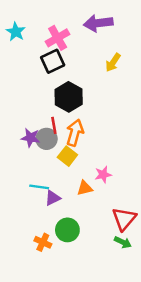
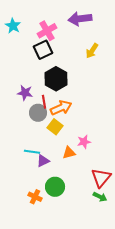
orange arrow: (75, 133) -> (61, 108), turned 50
purple star: (30, 138) -> (25, 93), moved

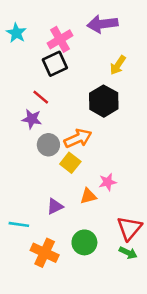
black hexagon: (56, 79) -> (104, 101), moved
red line: (44, 102) -> (41, 97), moved, turned -40
cyan line: (32, 152) -> (19, 224), moved
green circle: (55, 187) -> (84, 242), moved
orange cross: (35, 197) -> (45, 253), size x1.5

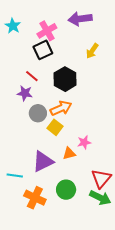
black hexagon: (104, 101) -> (65, 79), moved
purple triangle: (55, 206) -> (43, 161), size x1.6
green arrow: (128, 253) -> (100, 198), size x1.5

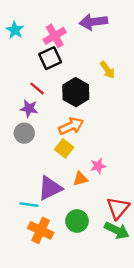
yellow arrow: (92, 51) -> (107, 70), moved, turned -70
gray circle: (38, 113) -> (24, 133), moved
cyan line: (15, 176) -> (29, 205), moved

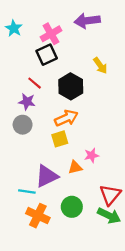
yellow square: (64, 148) -> (60, 139), turned 35

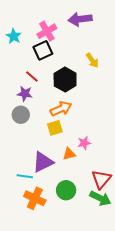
cyan star: (14, 28) -> (14, 36), moved

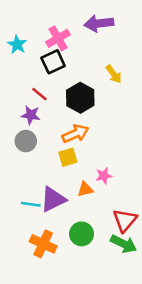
cyan line: (25, 176) -> (31, 204), moved

